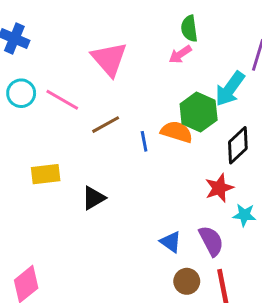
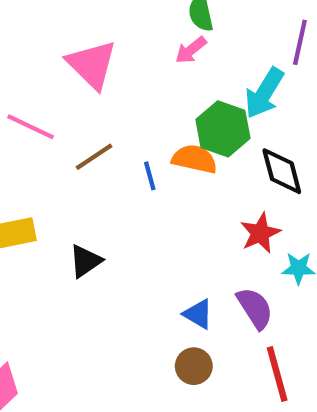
black diamond: (238, 145) -> (282, 171), turned -57
brown circle: (187, 281) -> (194, 366), moved

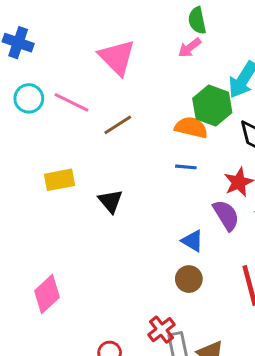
blue line: (150, 176) -> (186, 167), moved, turned -70
black triangle: (85, 261) -> (110, 201), turned -36
purple semicircle: (255, 308) -> (226, 215), moved

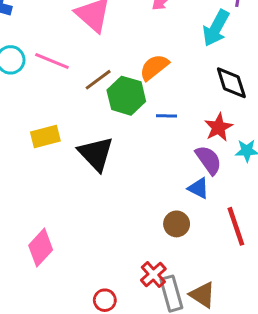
green hexagon: (212, 106) -> (126, 96), moved
orange semicircle: (191, 127) -> (154, 67), moved, turned -48
black triangle: (110, 201) -> (96, 154), size x1.5
blue triangle: (192, 241) -> (198, 188), moved

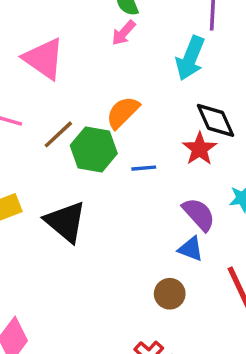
red star: (218, 127) -> (200, 149), moved

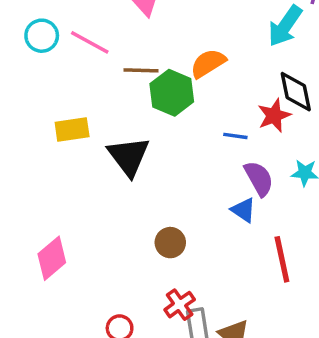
brown line: (58, 134) -> (141, 70), turned 32
blue line: (144, 168) -> (235, 136), moved
brown circle: (170, 294) -> (170, 243), moved

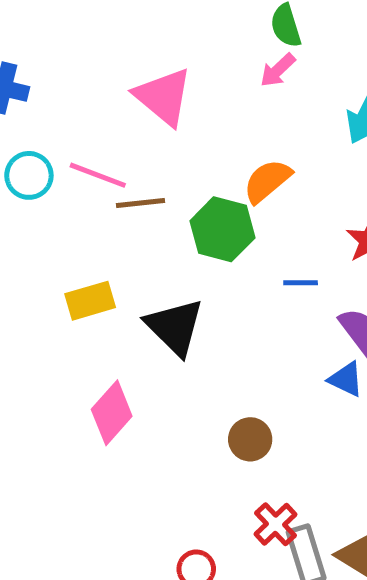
brown line: (141, 70) -> (140, 203), moved
blue line: (235, 136) -> (301, 283), moved
pink diamond: (52, 258) -> (112, 413), moved

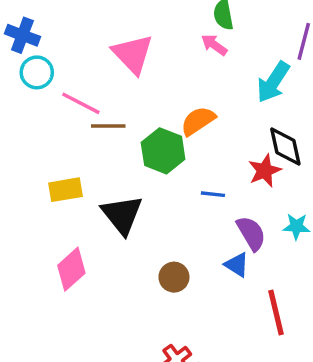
pink arrow: (278, 70) -> (214, 45), turned 72
cyan circle: (29, 175) -> (37, 72), moved
brown circle: (250, 439) -> (174, 277), moved

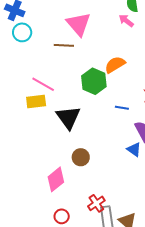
pink line: (81, 103) -> (43, 84), moved
brown line: (108, 126) -> (64, 45), moved
pink diamond: (71, 269) -> (56, 179), moved
brown circle: (174, 277) -> (81, 157), moved

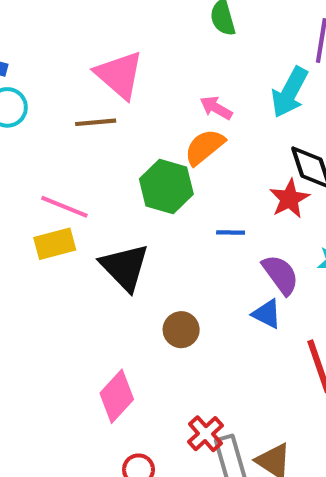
pink arrow: (126, 21) -> (216, 108), moved
brown circle: (81, 157) -> (181, 330), moved

